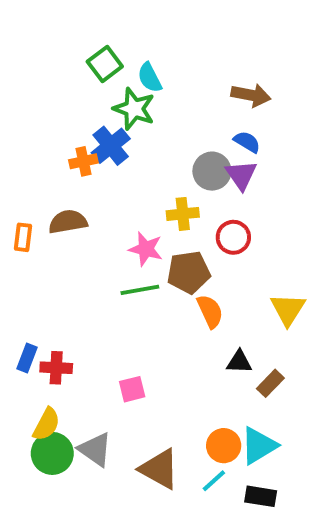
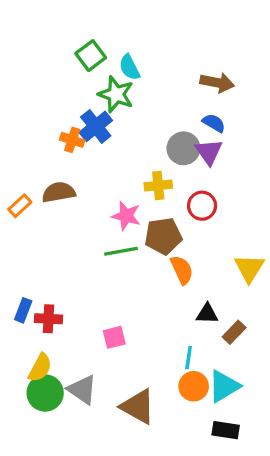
orange cross: (83, 161) -> (72, 140), turned 30
orange rectangle: (23, 237) -> (20, 206), turned 40
cyan line: (214, 481) -> (189, 358), moved, turned -40

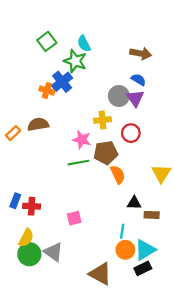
green square: (91, 56) -> (47, 41), moved
brown rectangle: (234, 332) -> (152, 215), turned 48
brown triangle: (138, 406) -> (100, 274), moved
black rectangle: (226, 430) -> (143, 268), moved, turned -35

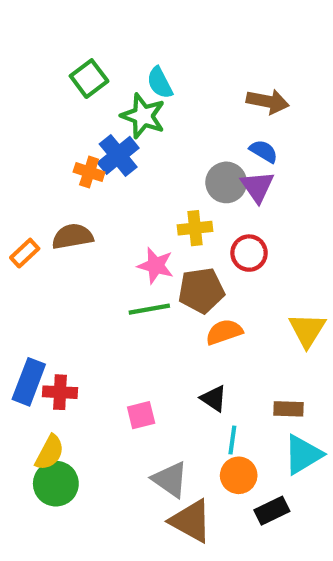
orange semicircle: (118, 175) -> (224, 332), turned -84
blue rectangle: (15, 201) -> (29, 382), size x1.5
black triangle: (134, 203) -> (214, 398), moved, turned 32
cyan triangle: (145, 250) -> (303, 455), moved
gray triangle: (53, 252) -> (170, 479), moved

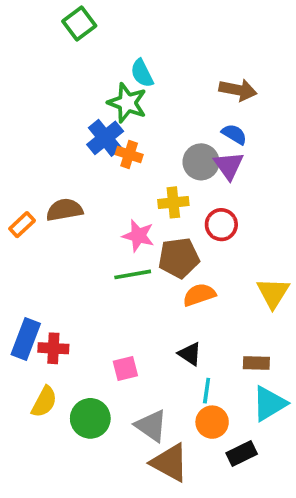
green square: (89, 79) -> (79, 23), moved
orange cross: (89, 172) -> (129, 155), moved
green circle: (56, 484) -> (90, 418), moved

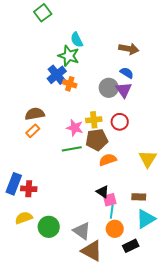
yellow cross: (173, 202) -> (94, 120), moved
orange rectangle: (22, 225) -> (33, 131), moved
pink square: (125, 369) -> (110, 200), moved
yellow semicircle: (44, 402) -> (24, 218), turned -138

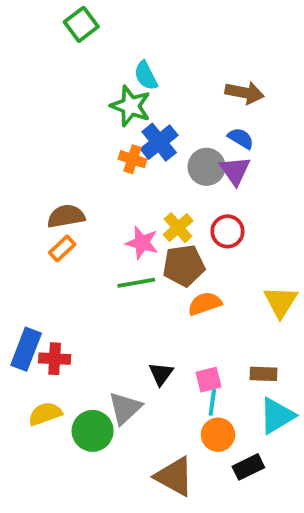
blue cross: (57, 75) -> (159, 142), moved
yellow cross: (94, 120) -> (178, 228), turned -35
black triangle: (103, 192) -> (161, 374), moved, turned 32
gray triangle: (82, 231) -> (125, 408), moved, turned 42

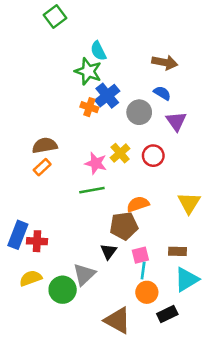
purple triangle: (235, 171) -> (176, 121), moved
brown pentagon: (184, 266) -> (124, 226), moved

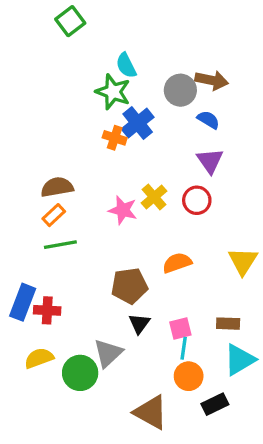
gray circle: (139, 112) -> (180, 90), moved
purple triangle: (176, 121) -> (210, 161), moved
green line: (92, 190) -> (60, 245), moved
brown pentagon: (124, 226) -> (129, 286), moved

